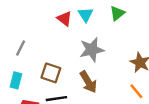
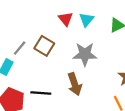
gray line: (21, 48) -> (20, 48), moved
brown square: (51, 73) -> (44, 46), moved

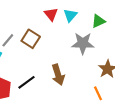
gray star: (85, 54) -> (83, 43), moved
black line: (41, 93) -> (27, 82), turned -42

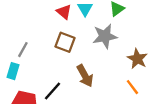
brown square: (31, 39) -> (65, 42), moved

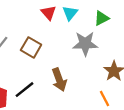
brown square: (65, 42) -> (31, 47), moved

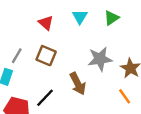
red triangle: (49, 13) -> (46, 23), moved
gray star: (85, 44) -> (100, 59), moved

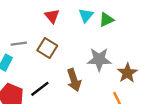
green triangle: (112, 18) -> (106, 20), moved
gray line: (17, 56) -> (19, 44), turned 42

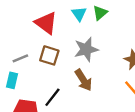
red triangle: (52, 16) -> (46, 23), size x1.5
gray star: (99, 59) -> (86, 49), moved

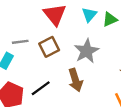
gray star: (86, 49) -> (87, 51), turned -30
brown square: (49, 55) -> (49, 47), turned 30

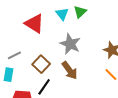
brown square: (49, 47) -> (41, 64), moved

